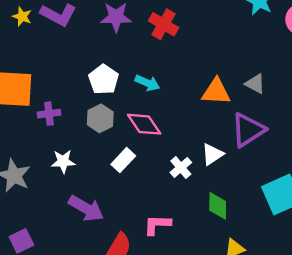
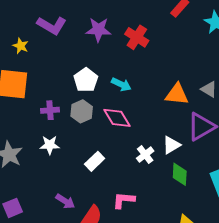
yellow star: (22, 17) -> (21, 46), moved
purple cross: (49, 114) -> (50, 110), moved
white rectangle: (123, 160) -> (95, 161), moved
green diamond: (218, 206) -> (180, 174), moved
purple arrow: (86, 208) -> (65, 201), moved, size x0.7

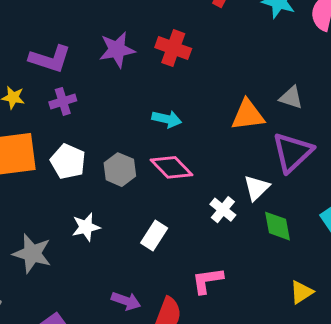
white pentagon: (86, 80) -> (68, 162), moved
purple cross: (50, 110) -> (63, 101), moved

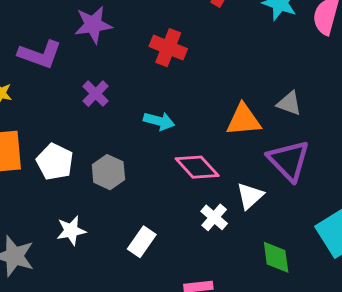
purple star: (117, 50) -> (93, 25), moved
purple cross: (63, 101) -> (96, 94), moved, turned -30
purple triangle: (292, 152) -> (289, 160), turned -33
pink diamond: (171, 167) -> (197, 167), moved
green diamond: (278, 226) -> (276, 257), moved

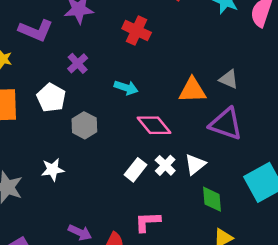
purple triangle: (289, 160) -> (226, 124), turned -30
white pentagon: (55, 162) -> (51, 98), moved
white triangle: (250, 196) -> (195, 164), moved
white rectangle: (142, 242) -> (136, 170), moved

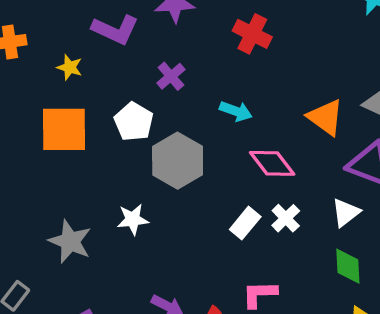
orange triangle: (192, 90) -> (326, 117), turned 36
gray hexagon: (84, 125) -> (178, 161), size x1.5
white triangle: (195, 164) -> (346, 213), moved

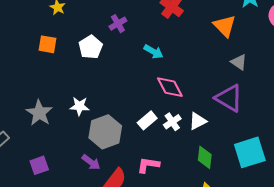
orange triangle: (326, 117) -> (225, 26), moved
orange square: (64, 129) -> (47, 44), size x0.6
gray hexagon: (178, 161) -> (105, 132), moved
white triangle: (346, 213) -> (198, 121), moved

